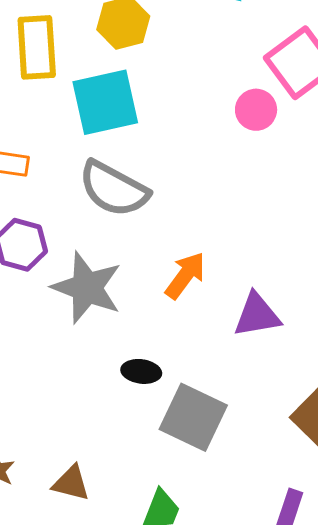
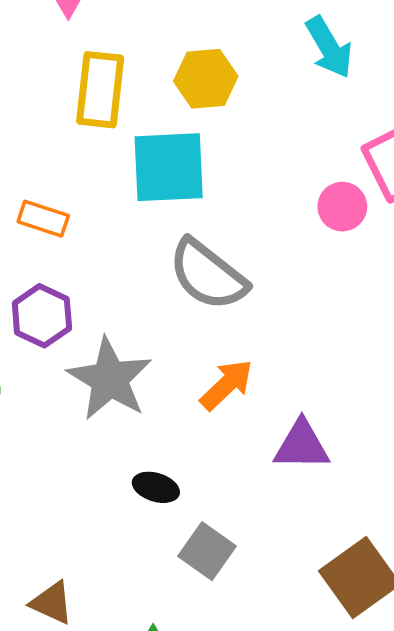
gray semicircle: (114, 189) -> (208, 275), moved
gray square: (193, 417) -> (207, 551), size x0.7

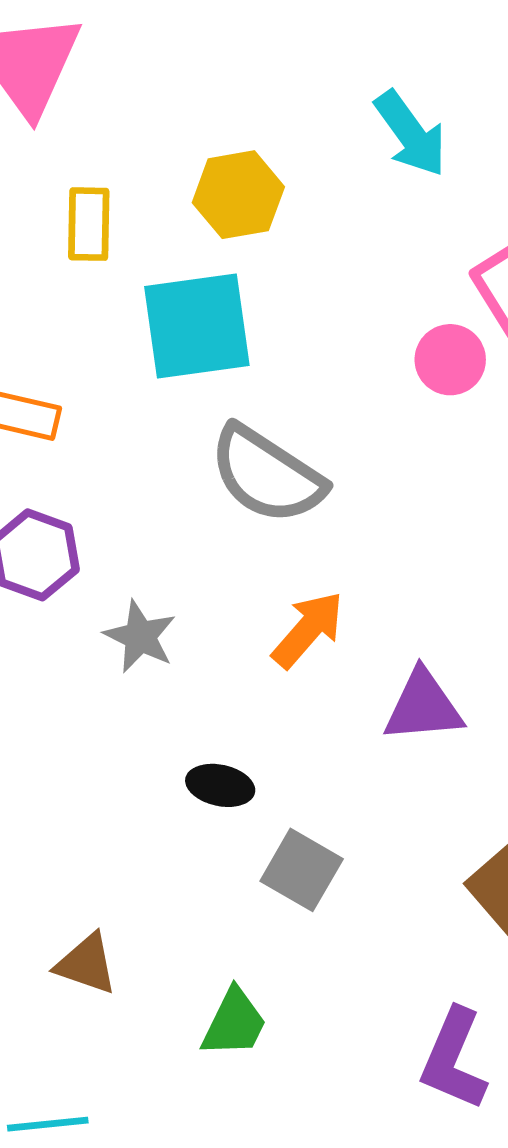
yellow rectangle: (100, 90) -> (89, 224), size x0.7
gray star: (110, 379) -> (140, 637), size x0.6

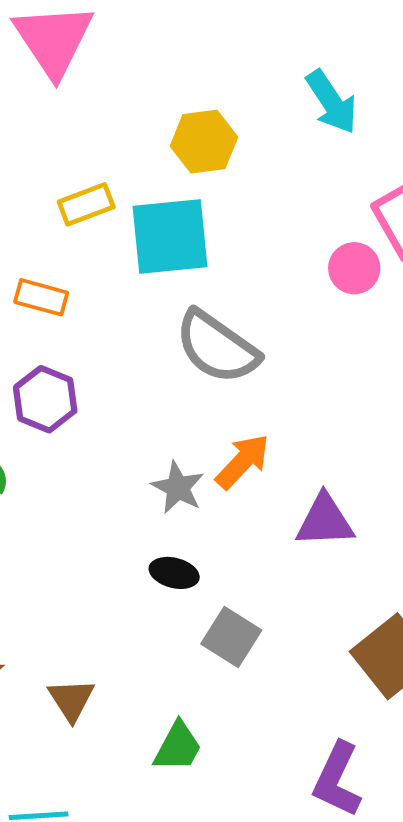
yellow rectangle: (89, 224) -> (86, 204), moved, turned 66
gray star: (140, 637) -> (178, 488), moved
brown triangle: (86, 964) -> (71, 700), turned 36

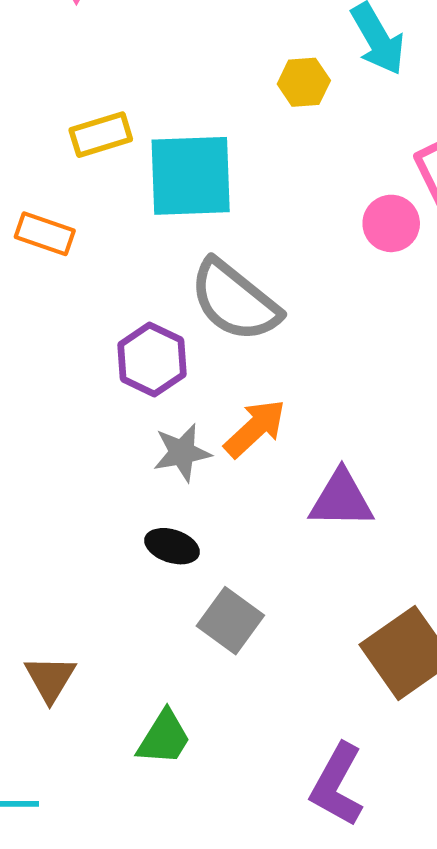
yellow hexagon: (204, 142) -> (304, 82), moved, size x0.7
purple hexagon: (45, 399) -> (152, 359), moved
gray star: (178, 488) -> (182, 453), turned 30

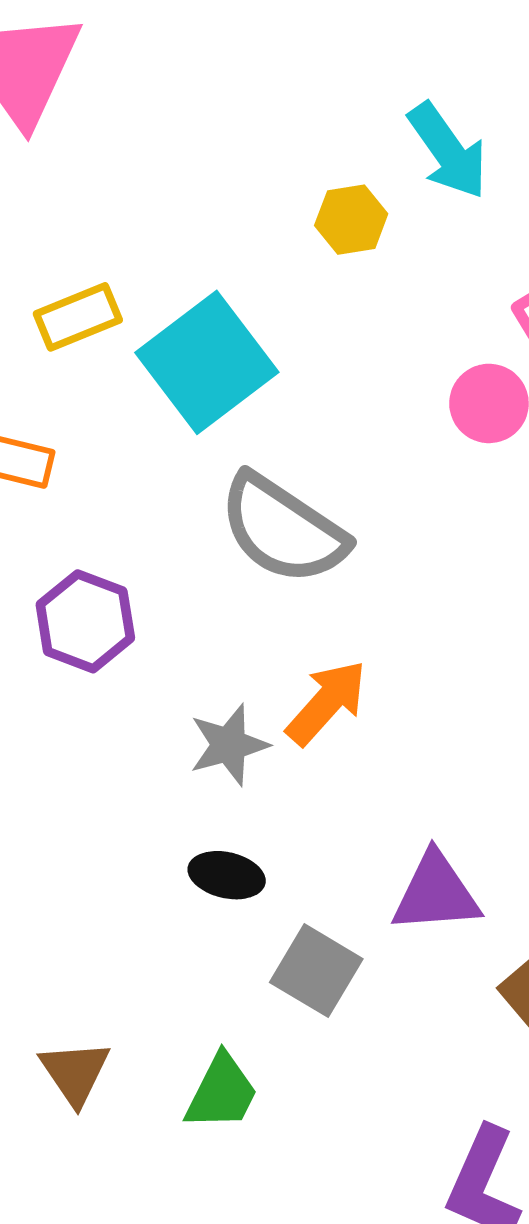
cyan square: (191, 176) -> (207, 362), turned -30
purple hexagon: (152, 359) -> (85, 621), moved
purple triangle: (341, 499) -> (436, 893), moved
green trapezoid: (164, 738) -> (222, 1092), moved

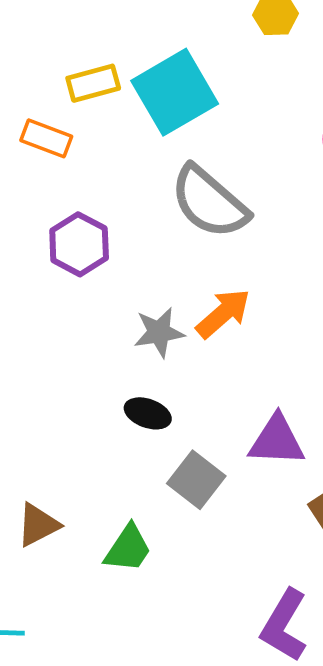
yellow rectangle: (78, 317) -> (93, 83), moved
brown triangle: (75, 1073) -> (38, 525), turned 30

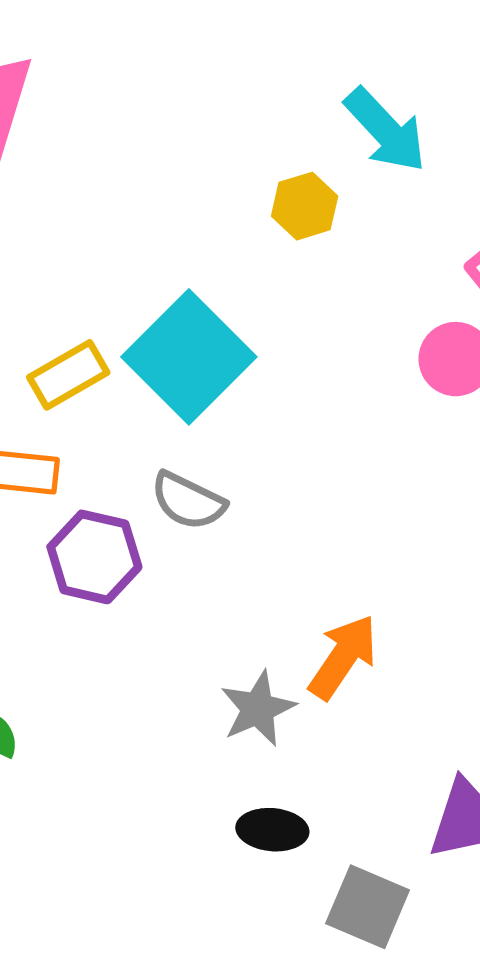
gray semicircle: (209, 202) -> (188, 501), moved, size x0.6
purple hexagon: (79, 244) -> (94, 557), moved

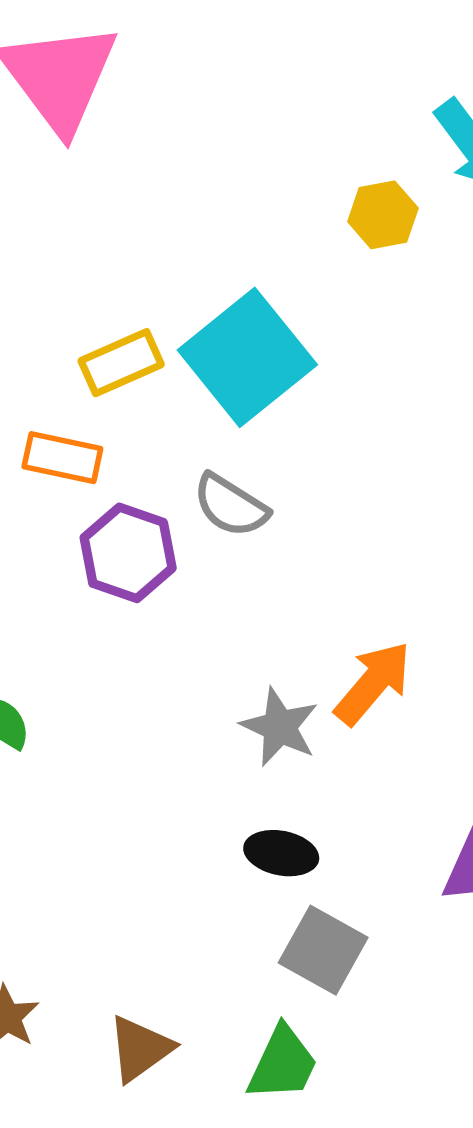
gray star: (258, 709) -> (280, 727), turned -30
gray square: (368, 907) -> (323, 950), moved

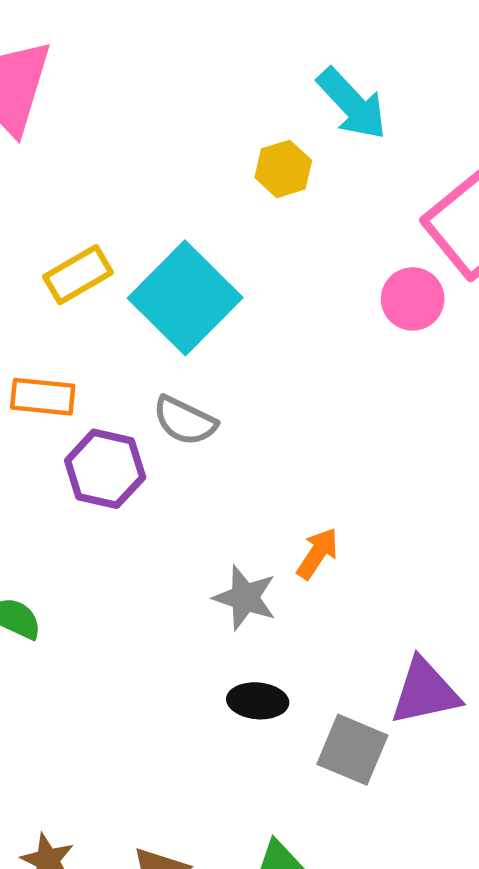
yellow rectangle: (121, 363) -> (78, 275), moved
orange arrow: (373, 683) -> (317, 553), size x0.7
gray square: (323, 950) -> (352, 750), moved

